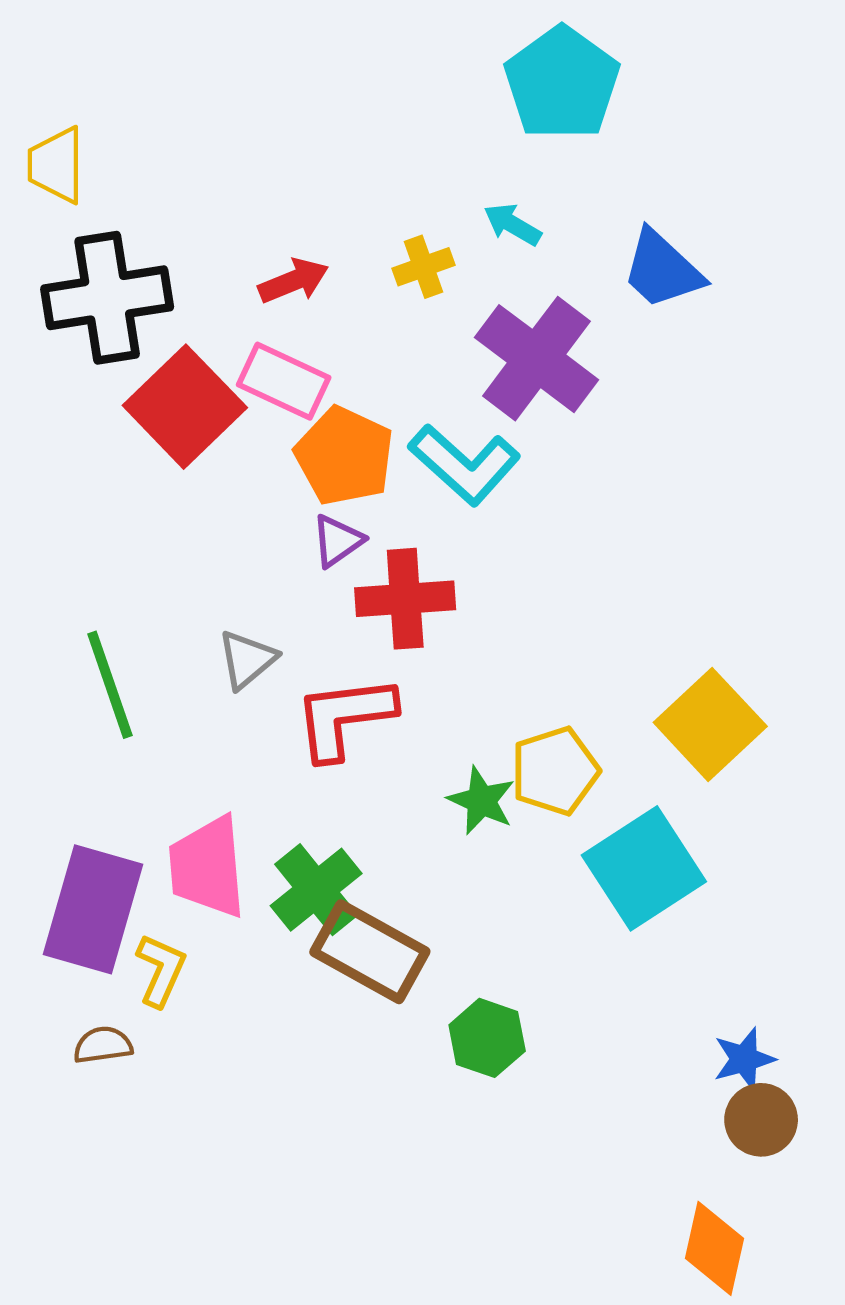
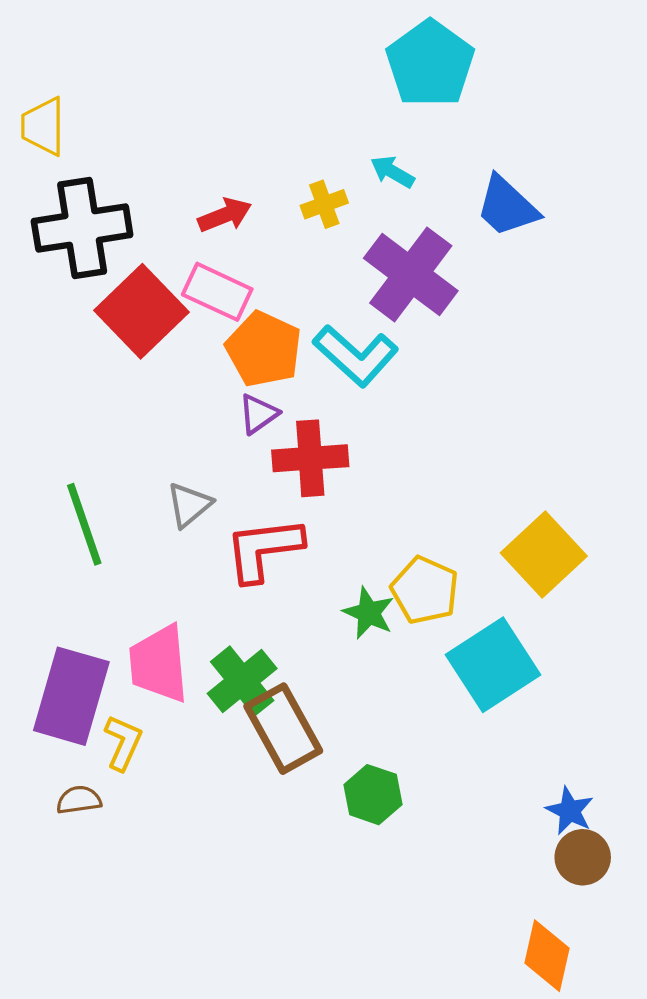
yellow pentagon: (555, 771) -> (425, 590), turned -30
brown rectangle: (370, 952) -> (283, 729), turned 32
blue star: (744, 1059) -> (570, 811), turned -30

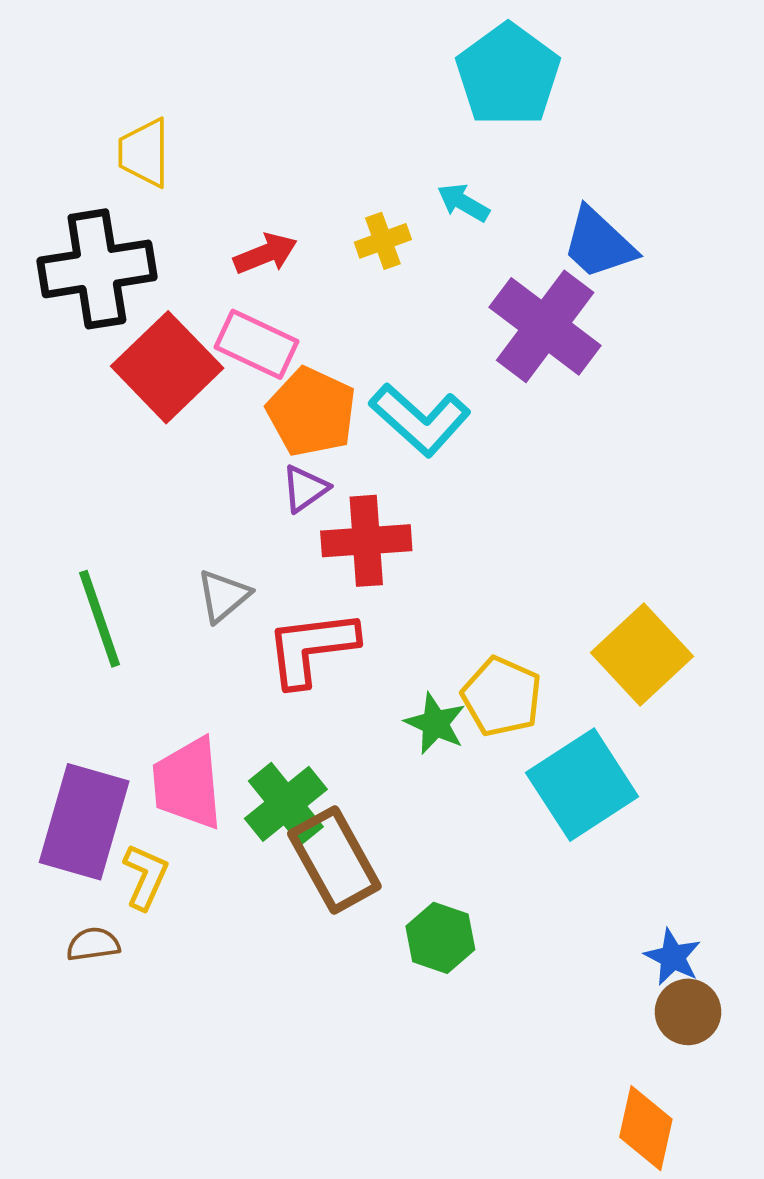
yellow trapezoid: (43, 126) -> (144, 153), moved
purple cross: (411, 274) -> (545, 326), moved

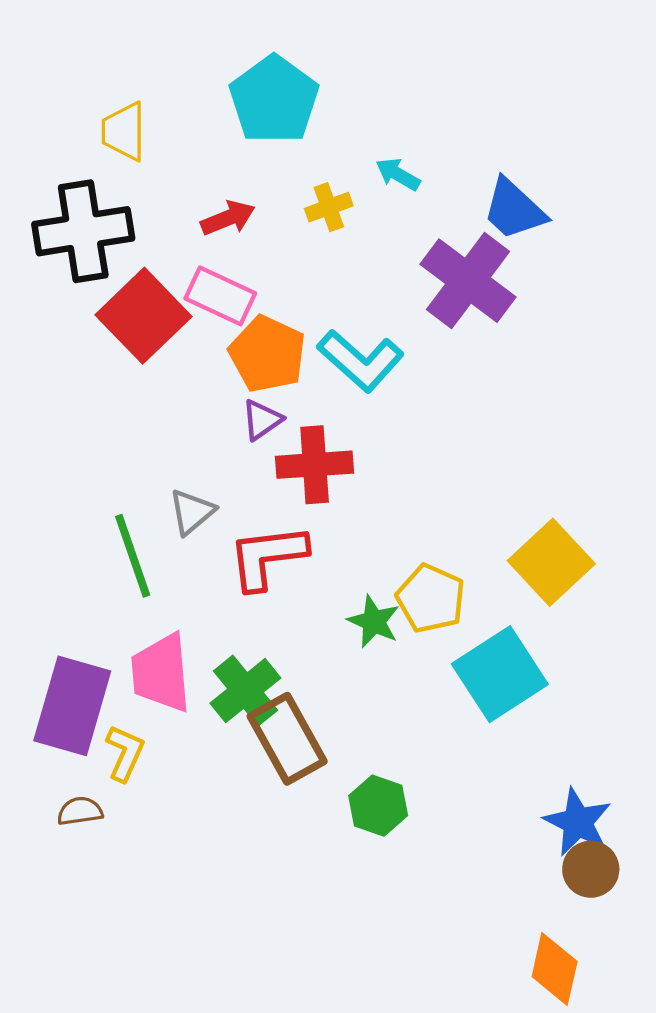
cyan pentagon: (508, 75) -> (274, 100), moved
green line: (100, 619) -> (133, 556), moved
blue star: (673, 957) -> (578, 822), size x1.4

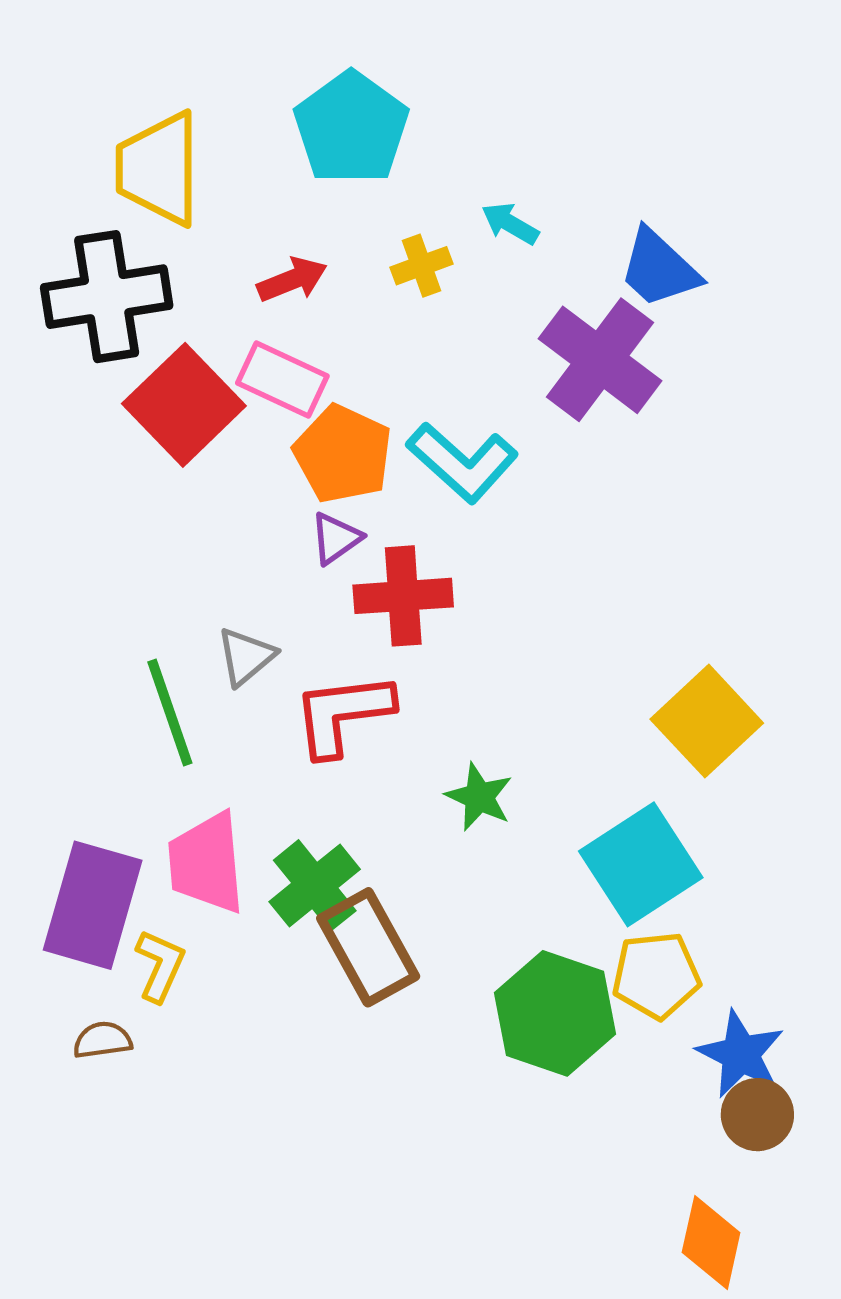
yellow trapezoid: (124, 131) -> (159, 169), size x1.5
yellow pentagon: (431, 598) -> (656, 975), moved, turned -30
green hexagon: (378, 806) -> (555, 1013), moved, size x1.6

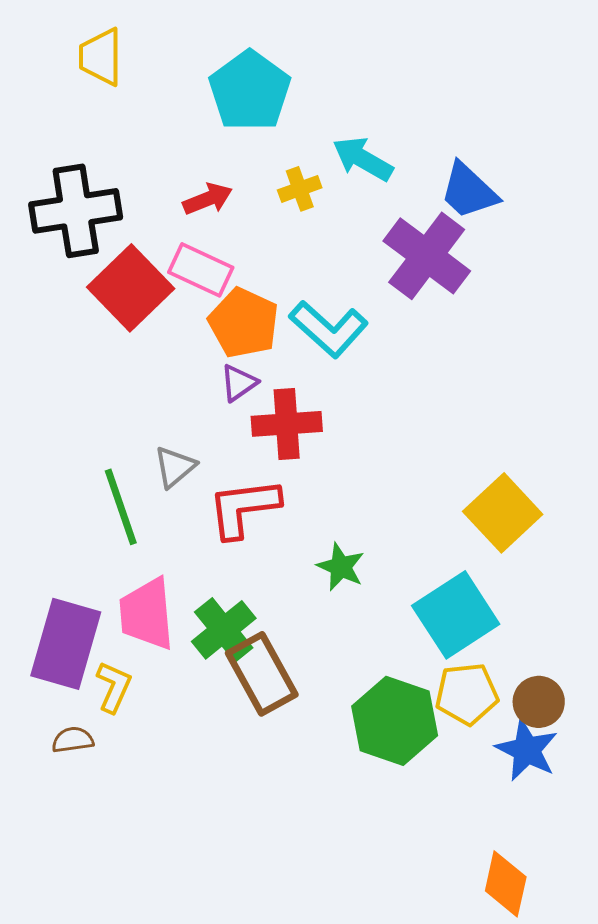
yellow trapezoid: (159, 169) -> (101, 57), moved, size x0.7
cyan arrow: (510, 223) -> (363, 159), size x1.5
brown circle: (757, 1115) -> (539, 702), moved

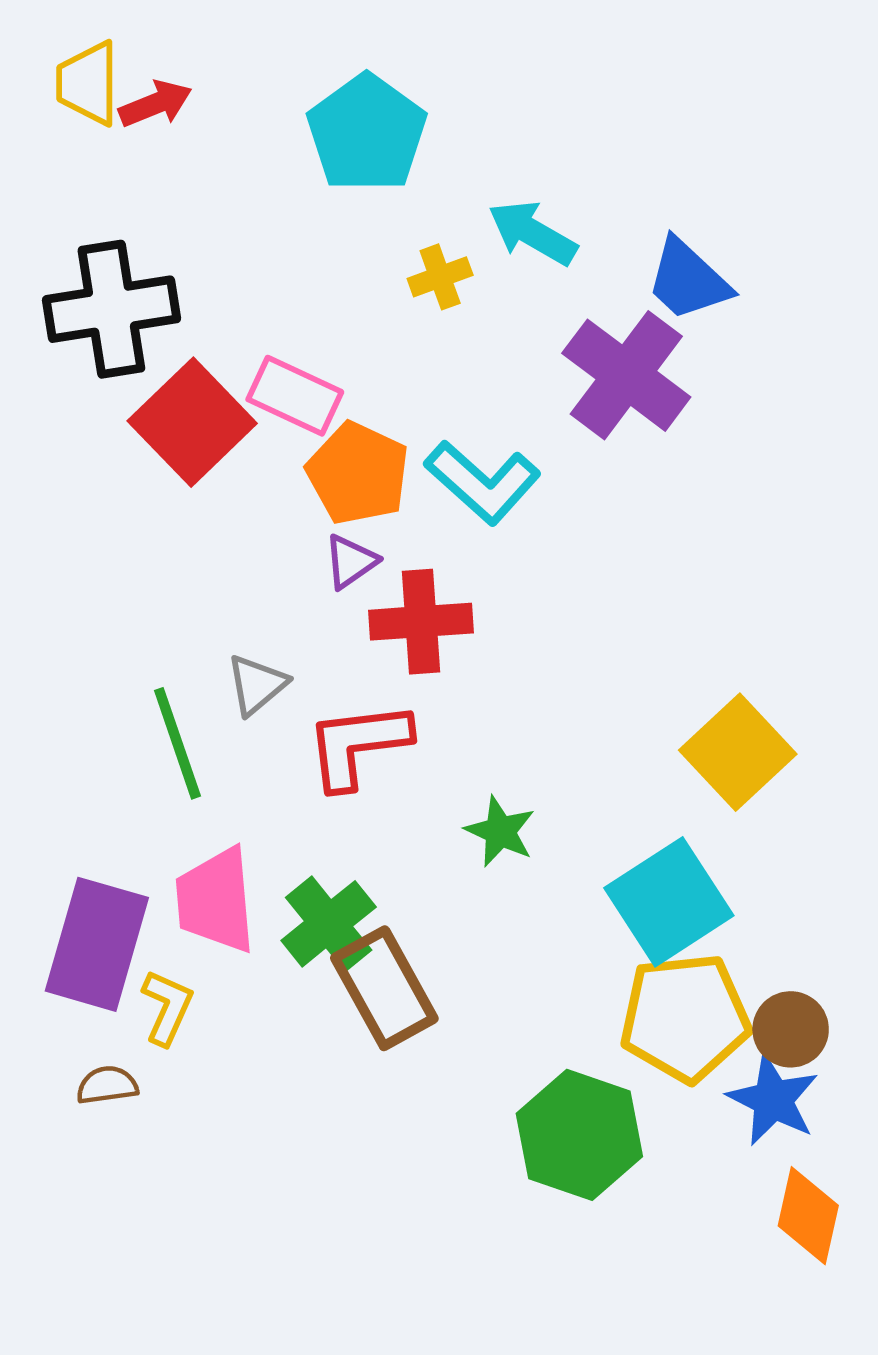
yellow trapezoid: (101, 57) -> (88, 83), moved
red arrow: (208, 199) -> (155, 104), moved
yellow pentagon: (467, 694) -> (685, 1018), size x1.4
green hexagon: (395, 721) -> (579, 1135), moved
orange diamond: (506, 884) -> (808, 1216), moved

